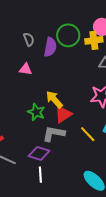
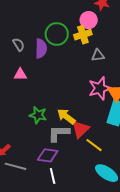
yellow arrow: (54, 99) -> (66, 116), moved
red triangle: (63, 114) -> (80, 129), moved
yellow line: (88, 134) -> (94, 145), moved

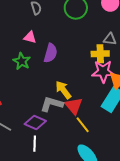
yellow cross: (83, 35) -> (100, 54), moved
purple semicircle: (41, 48) -> (51, 53), moved
green star: (38, 115) -> (22, 61), moved
red triangle: (80, 129) -> (74, 106), turned -42

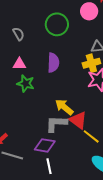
purple semicircle: (51, 53) -> (53, 63), moved
green star: (22, 61) -> (26, 84), moved

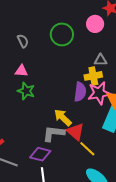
purple semicircle: (53, 63) -> (80, 92), moved

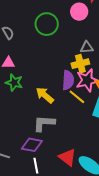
yellow arrow: (63, 117) -> (45, 95), moved
red triangle: (76, 132) -> (67, 157), moved
yellow line: (87, 149) -> (77, 97), moved

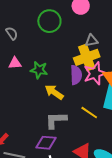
yellow cross: (80, 64) -> (87, 57), size x1.4
green star: (14, 83) -> (39, 70), moved
yellow line: (77, 97) -> (89, 113), moved

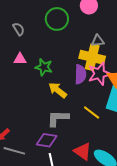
yellow cross: (87, 57) -> (92, 57), turned 30

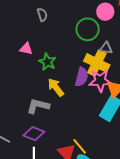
green circle: (57, 19) -> (88, 29), moved
gray semicircle: (19, 29) -> (42, 15), moved
yellow line: (92, 112) -> (80, 146), moved
gray L-shape: (58, 118) -> (38, 106), moved

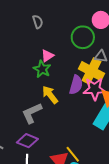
pink triangle: (26, 49) -> (47, 56), moved, turned -48
gray L-shape: (38, 106) -> (32, 113), turned -40

